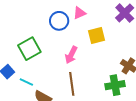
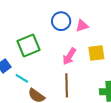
pink triangle: (79, 13) -> (82, 26), moved
yellow square: (97, 36) -> (96, 53), moved

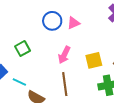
green square: (29, 45) -> (23, 49), size x0.7
yellow square: (96, 53) -> (94, 60), moved

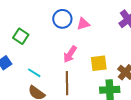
green square: (23, 49) -> (21, 36), moved, turned -35
cyan line: (19, 82) -> (34, 73), moved

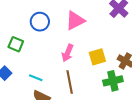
blue circle: (62, 19) -> (40, 22), moved
pink triangle: (83, 24) -> (75, 21), size x1.5

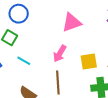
blue circle: (40, 22) -> (19, 14), moved
cyan line: (36, 78) -> (24, 61), moved

